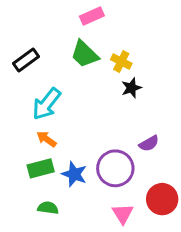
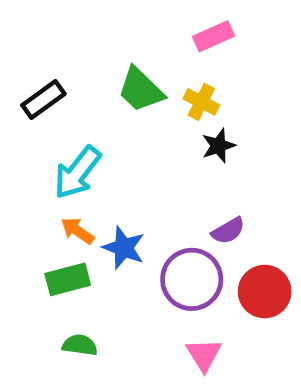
pink rectangle: (92, 16) -> (214, 36), moved
purple semicircle: (149, 143) -> (228, 231), moved
blue star: (74, 174) -> (124, 248), moved
red circle: (162, 199) -> (265, 292), moved

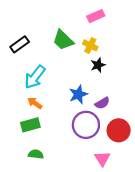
blue star: (124, 248) -> (78, 94), moved, turned 30
pink triangle: (204, 355) -> (102, 159), moved

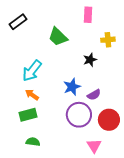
pink rectangle: (96, 16) -> (88, 15), turned -63
black rectangle: (20, 44) -> (18, 22), moved
yellow cross: (90, 45) -> (108, 40), moved, turned -32

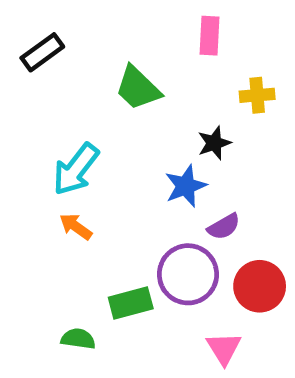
blue star: (72, 87) -> (186, 186), moved
green rectangle: (28, 115) -> (131, 303), moved

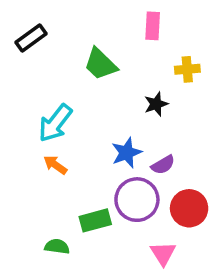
blue star: (186, 186) -> (127, 153), moved

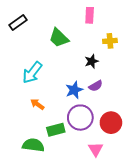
orange arrow: (55, 165) -> (37, 104), moved
purple semicircle: (163, 165) -> (96, 86), moved
green semicircle: (57, 246) -> (33, 145), size x1.5

